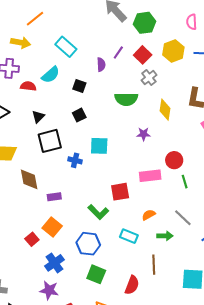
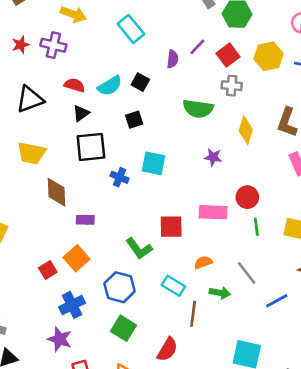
cyan semicircle: (51, 75) -> (110, 86), moved
gray cross: (149, 78) -> (232, 86), turned 35
red semicircle: (28, 86) -> (74, 85), moved
brown line: (154, 265) -> (193, 314), moved

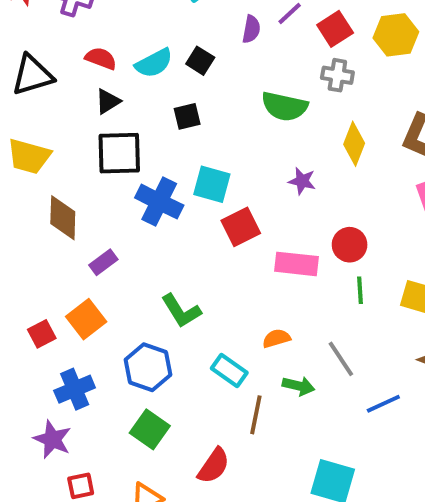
blue cross: (119, 177) -> (159, 202), size x1.6
purple rectangle: (85, 220) -> (103, 262), turned -42
red square: (171, 227) -> (241, 227), moved, turned -30

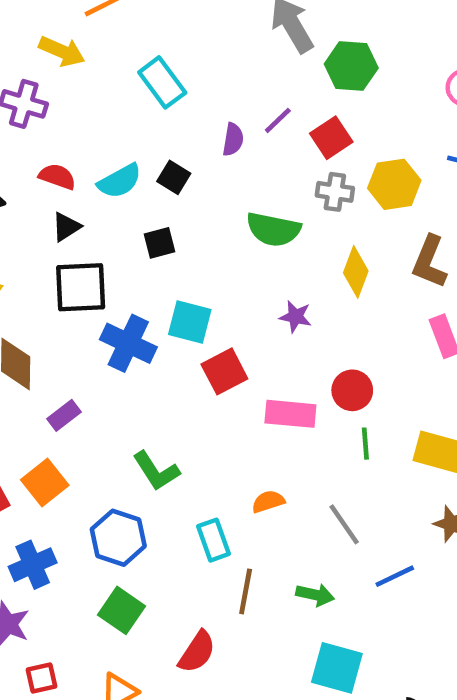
yellow hexagon: (396, 35) -> (394, 184), moved
cyan rectangle: (229, 371) -> (214, 540), turned 36
green arrow: (299, 386) -> (315, 595), moved

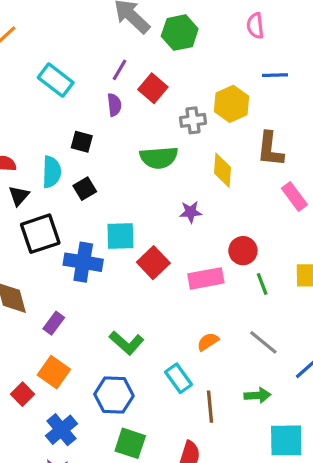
purple line: (278, 120) -> (119, 70), moved
red square: (331, 138) -> (153, 88), moved
cyan semicircle: (120, 181) -> (52, 172), moved, turned -44

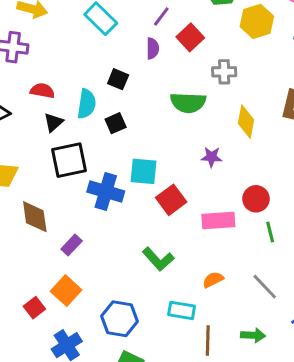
yellow hexagon: (232, 104) -> (257, 21), moved
green L-shape: (127, 343) -> (158, 259), moved
cyan rectangle: (179, 378) -> (182, 310), turned -52

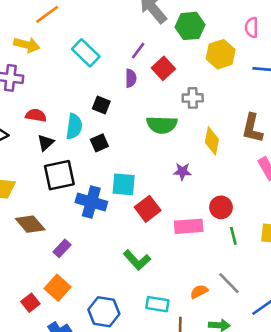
brown diamond: (35, 217) -> (30, 224), turned -32
orange semicircle: (213, 280) -> (199, 292), moved

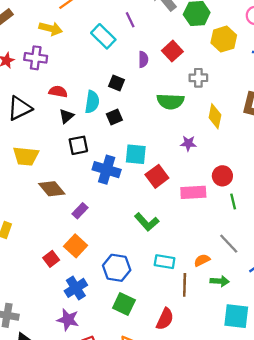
purple line: (138, 51) -> (130, 20), moved, turned -63
black square: (59, 175) -> (78, 145), size x0.7
orange semicircle: (199, 292) -> (202, 260), moved

